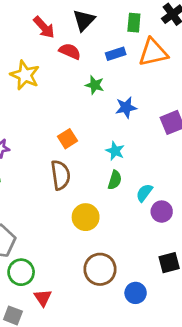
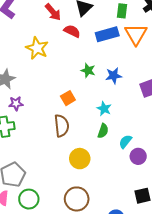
orange triangle: (153, 52) -> (136, 34), turned -50
blue rectangle: (116, 54) -> (107, 34), size x1.5
green star: (95, 85) -> (88, 70), moved
brown circle: (100, 269) -> (77, 199), moved

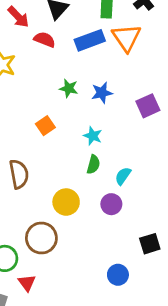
brown semicircle: (62, 126) -> (19, 174), moved
purple circle: (138, 156) -> (111, 204), moved
brown circle: (77, 199) -> (41, 238), moved

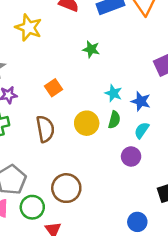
blue star: (102, 93) -> (141, 101), moved, turned 30
orange square: (45, 126) -> (54, 88), moved
yellow circle: (66, 202) -> (87, 123), moved

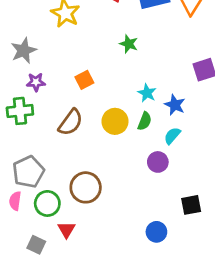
brown semicircle: (45, 129) -> (71, 122), turned 40

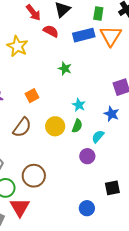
blue star: (175, 105) -> (112, 114), moved
red triangle: (66, 230) -> (20, 207), size x1.5

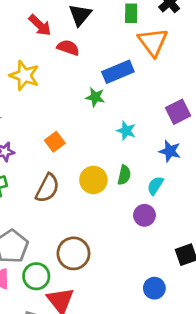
blue rectangle: (84, 35) -> (118, 72), moved
cyan star: (79, 105) -> (126, 131), moved

